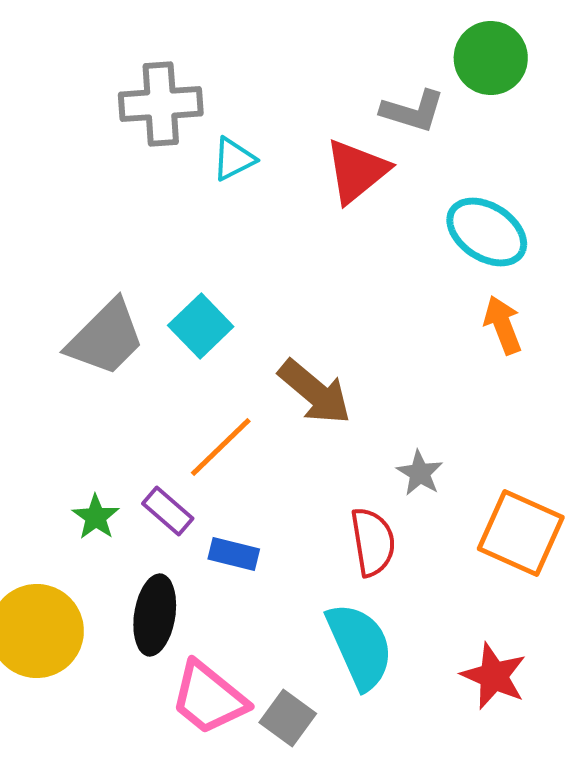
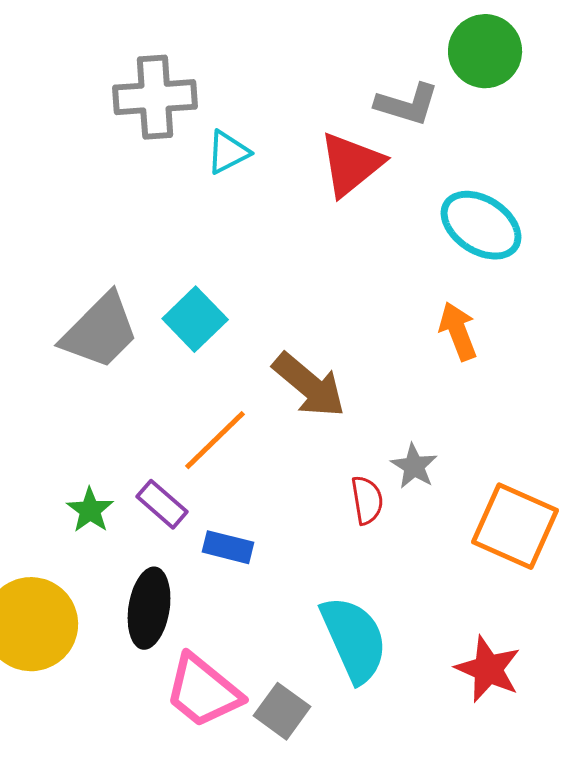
orange arrow: (503, 325) -> (458, 331), moved
red semicircle: (373, 542) -> (367, 500), moved, size x0.7

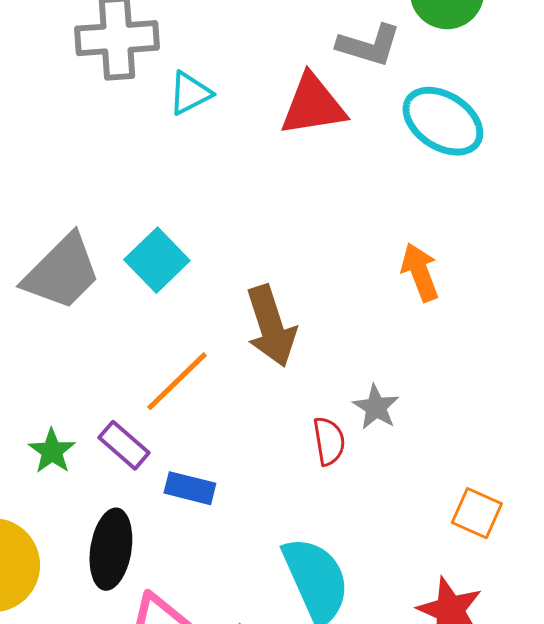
red triangle: (351, 164) -> (313, 105), turned 30
cyan ellipse: (481, 225) -> (443, 121), moved
brown arrow: (309, 385) -> (271, 326), turned 32
orange square: (515, 526) -> (477, 513), moved, size x0.6

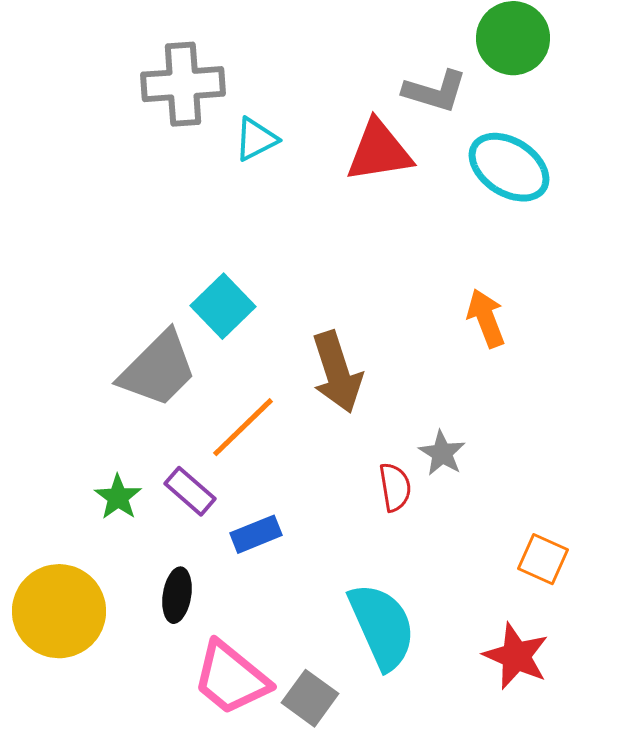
gray trapezoid: (62, 272) -> (158, 369), moved
blue rectangle: (190, 488) -> (256, 534), turned -36
black ellipse: (111, 549) -> (177, 595), size x0.7

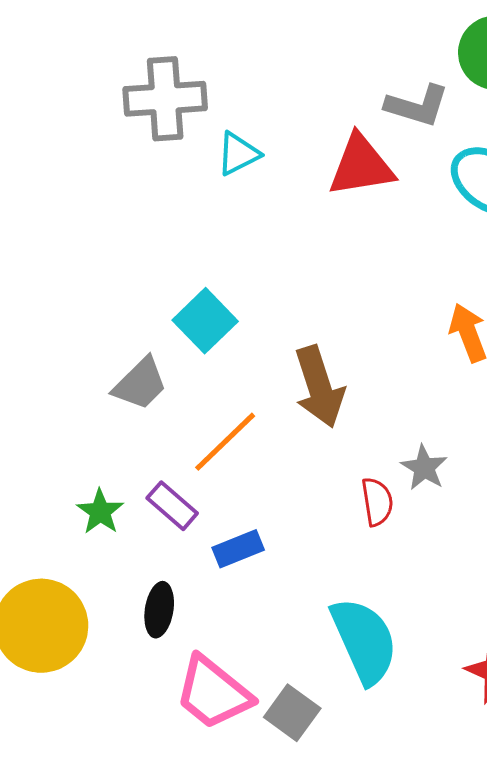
gray trapezoid: (158, 369) -> (140, 384), size x0.7

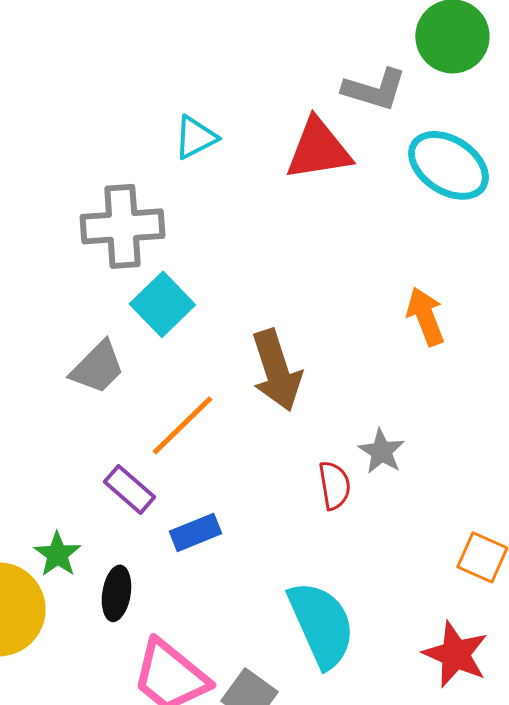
gray cross: (165, 99) -> (122, 226), moved
green star: (100, 512) -> (57, 554), moved

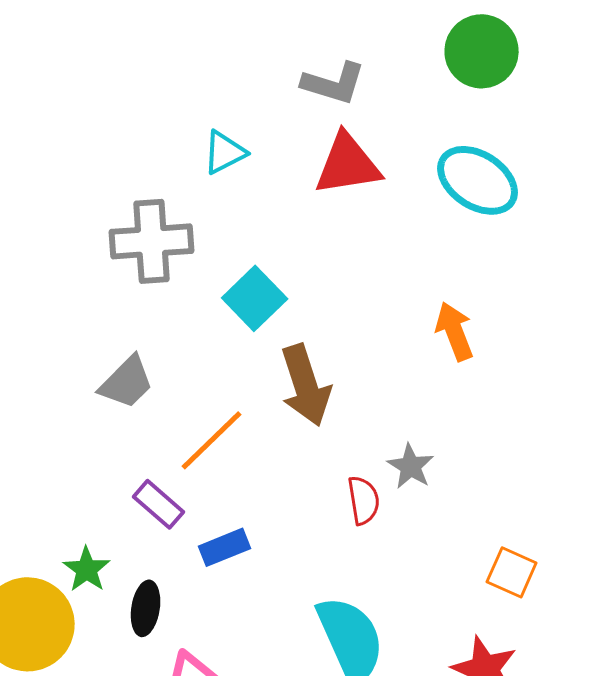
gray L-shape: (374, 89) -> (334, 83), moved
cyan square: (162, 304) -> (255, 298), moved

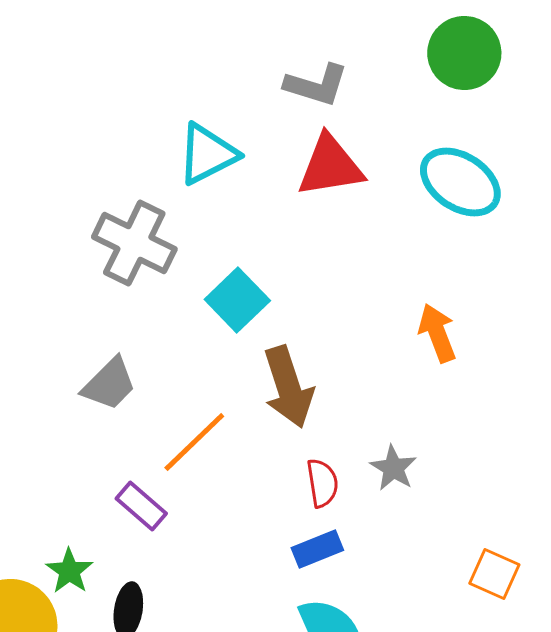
cyan triangle: (225, 152) -> (207, 154), size x1.4
gray cross: (152, 241) -> (134, 243), turned 30
red semicircle: (364, 500) -> (322, 483), moved
blue rectangle: (225, 547) -> (317, 549), moved

